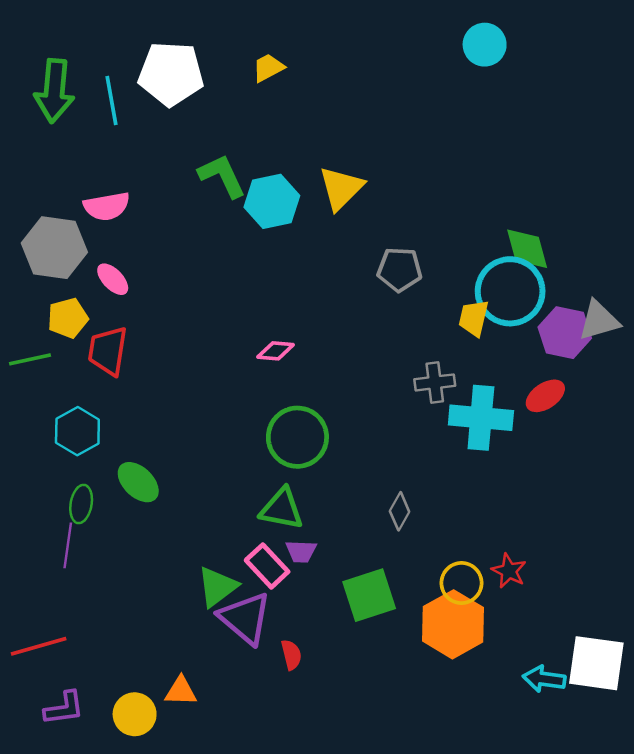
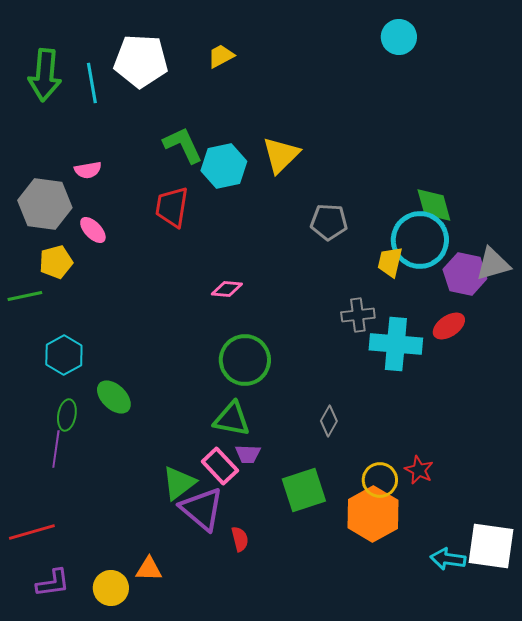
pink semicircle: (107, 206) -> (88, 170), size x0.7
red trapezoid: (108, 351) -> (172, 207), moved

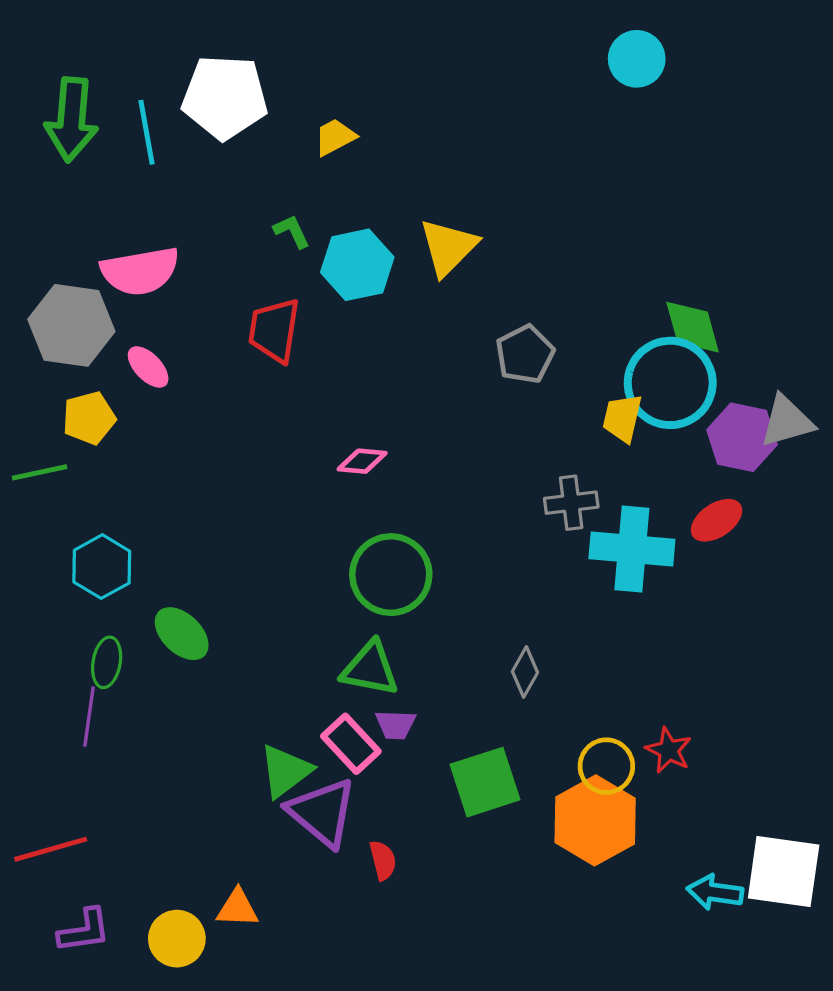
yellow trapezoid: (221, 56) -> (335, 137), moved
green L-shape: (183, 145) -> (292, 231), size x0.6
pink semicircle: (88, 170) -> (140, 271), size x1.8
gray pentagon: (329, 222) -> (525, 354), turned -30

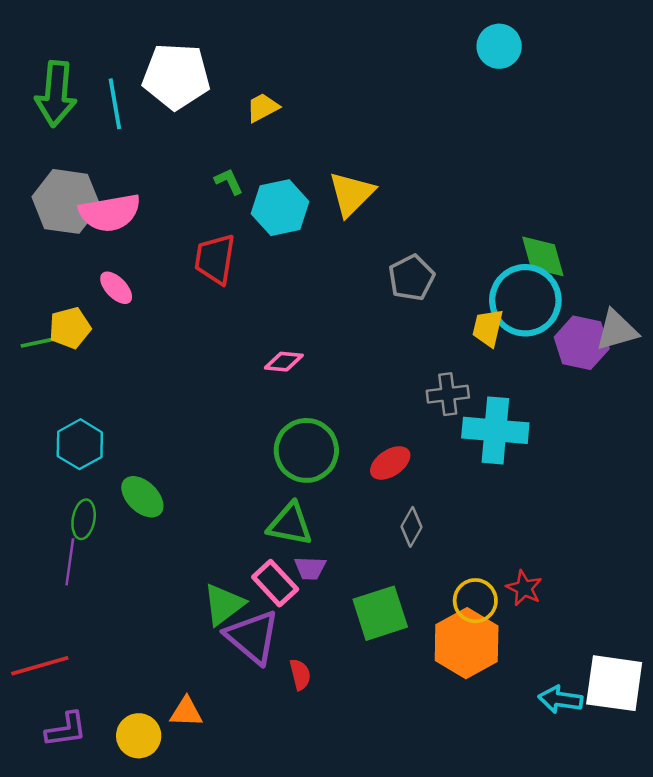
gray hexagon: (71, 325) -> (66, 201), moved
green line: (40, 472) -> (42, 342), moved
red ellipse: (717, 520) -> (390, 463), moved

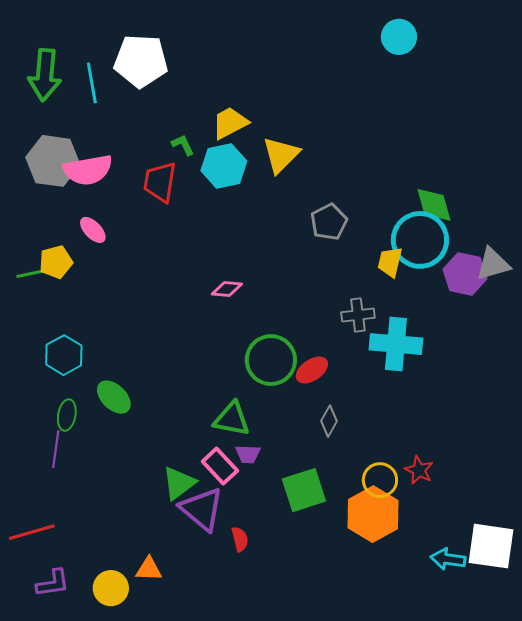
yellow trapezoid: (263, 108) -> (230, 123), moved, size x1.4
red trapezoid: (215, 259) -> (160, 182), moved
green circle: (306, 450) -> (271, 360), moved

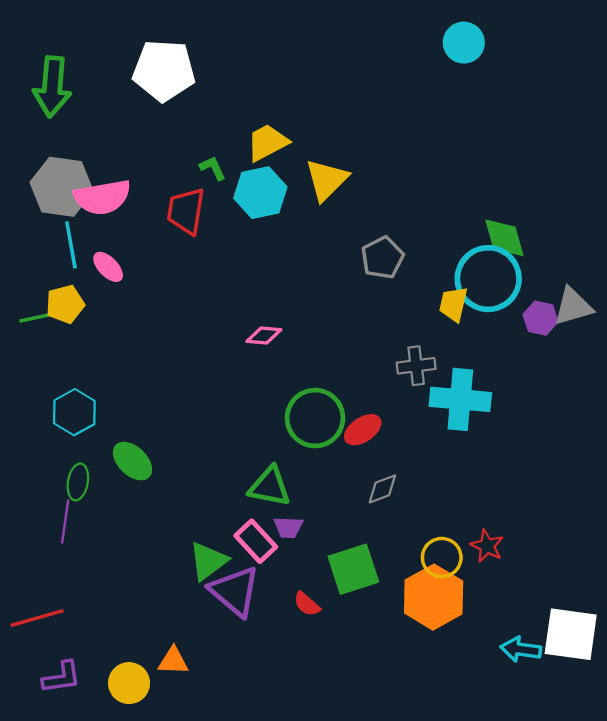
cyan line: (92, 83) -> (71, 245), moved
purple hexagon: (465, 274) -> (541, 318), size x0.7
gray diamond: (329, 421) -> (382, 489), turned 40
red semicircle: (240, 539) -> (307, 604), moved, turned 145

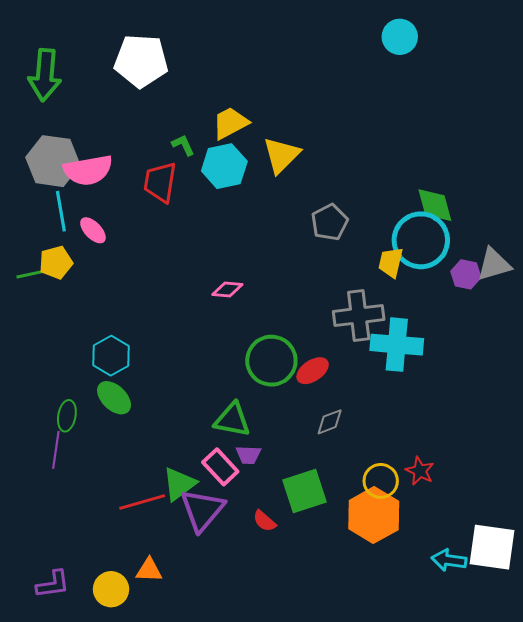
gray cross: (416, 366) -> (359, 316), size x1.5
cyan hexagon: (74, 412) -> (111, 356), moved
purple triangle: (235, 591) -> (202, 510), turned 30
red line: (37, 618) -> (142, 502), moved

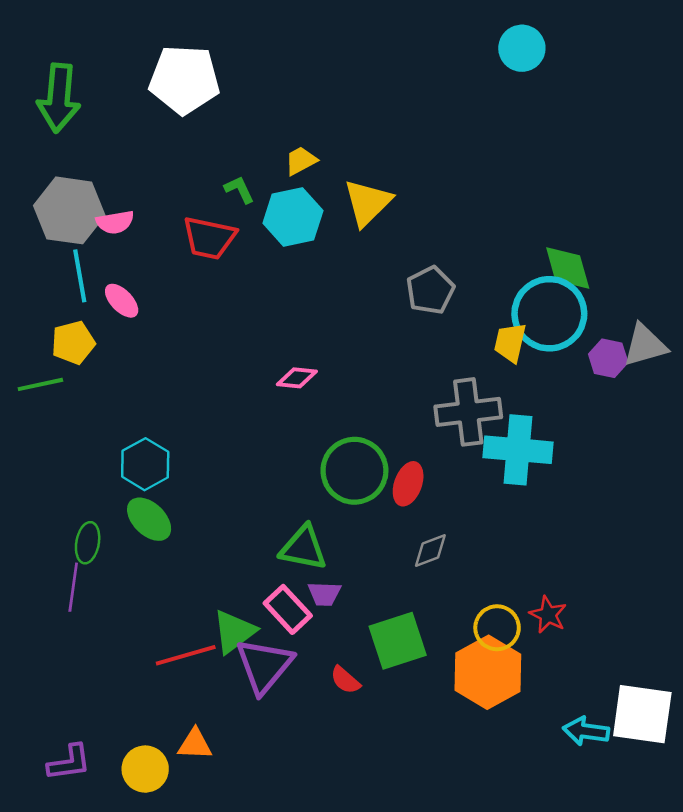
yellow trapezoid: (230, 123) -> (301, 161), size x0.7
pink semicircle: (88, 170) -> (115, 222), size x0.6
red trapezoid: (160, 182) -> (209, 238), turned -87
green line: (34, 273) -> (40, 384), moved
red ellipse: (313, 371) -> (408, 484), turned -36

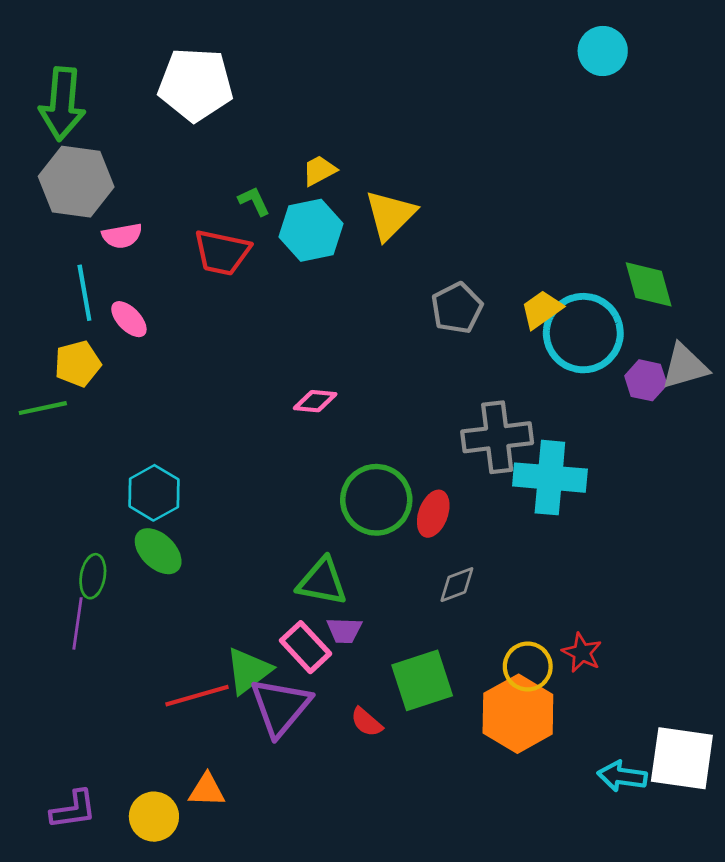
cyan circle: (522, 48) -> (603, 51), moved
gray hexagon: (69, 210) -> (76, 182), moved
green diamond: (568, 268) -> (649, 284), moved
yellow trapezoid: (510, 343) -> (542, 309), moved, turned 42

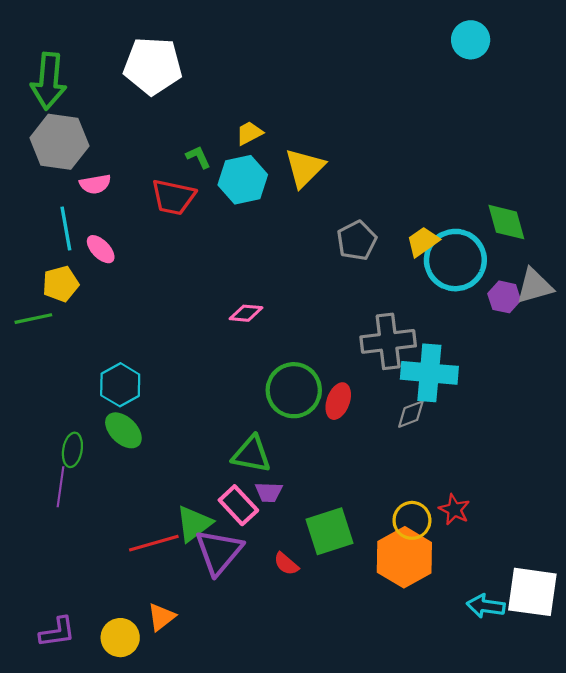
gray diamond: (457, 585) -> (411, 414), moved
orange triangle: (207, 790) -> (161, 617), turned -40

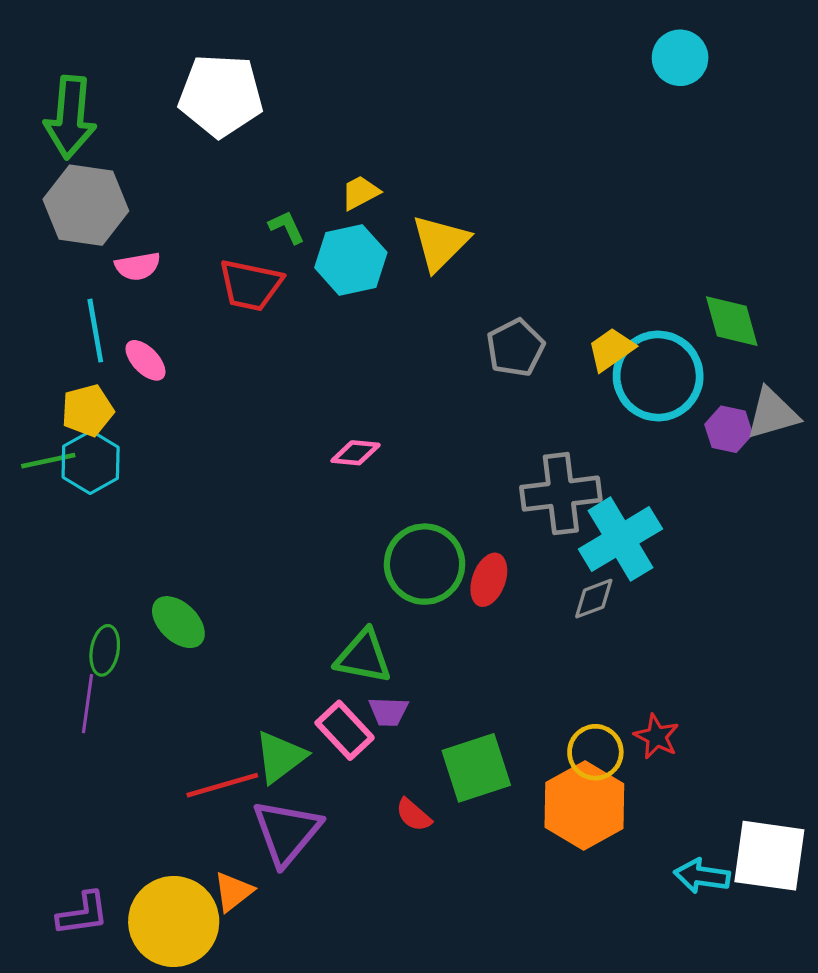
cyan cross: (429, 373) -> (620, 539), turned -36
cyan hexagon: (120, 385) -> (91, 462), moved
purple triangle: (219, 552) -> (287, 832), moved
yellow circle: (120, 638) -> (174, 922), size x1.6

